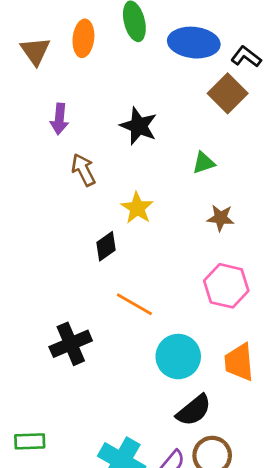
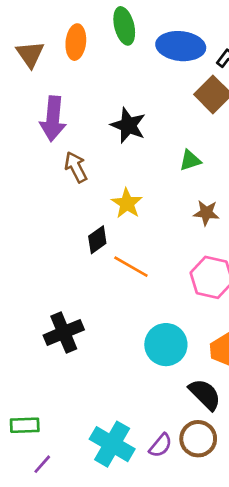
purple arrow: (59, 119) -> (53, 119), size x1.5
orange line: (134, 304) -> (131, 267), moved
black semicircle: (194, 410) -> (205, 394), moved, turned -96

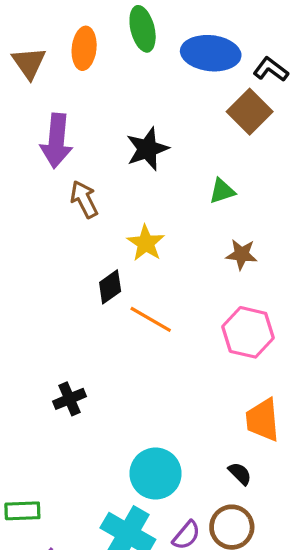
black star: (128, 125) -> (147, 149), turned 30
black cross: (64, 332) -> (69, 399), size x0.7
cyan circle: (166, 345) -> (156, 474), moved
black semicircle: (205, 394) -> (240, 474), size x0.6

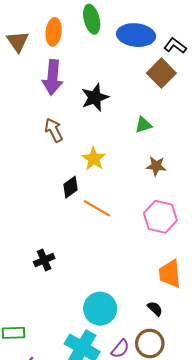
purple arrow: (57, 141) -> (53, 77), moved

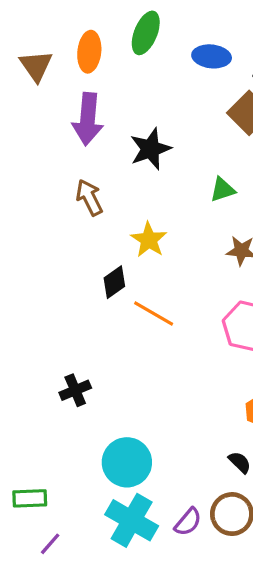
green ellipse: (92, 19) -> (146, 33), turned 36
blue ellipse: (136, 35) -> (212, 56), size x0.7
cyan circle: (100, 309) -> (127, 462), moved

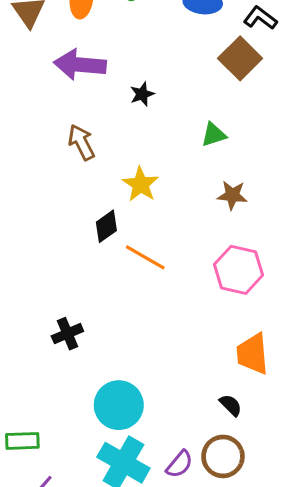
purple arrow: (88, 119) -> (80, 65), turned 90
black star: (150, 149) -> (142, 94), size x0.6

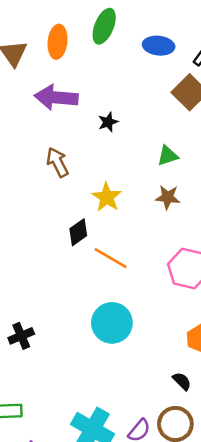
brown star: (232, 195) -> (168, 197), moved
black cross: (67, 334) -> (21, 336), moved
cyan circle: (119, 405) -> (112, 323), moved

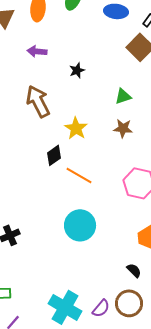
purple arrow: (56, 97) -> (37, 51), size x0.6
brown arrow: (58, 162) -> (38, 101), size x1.4

